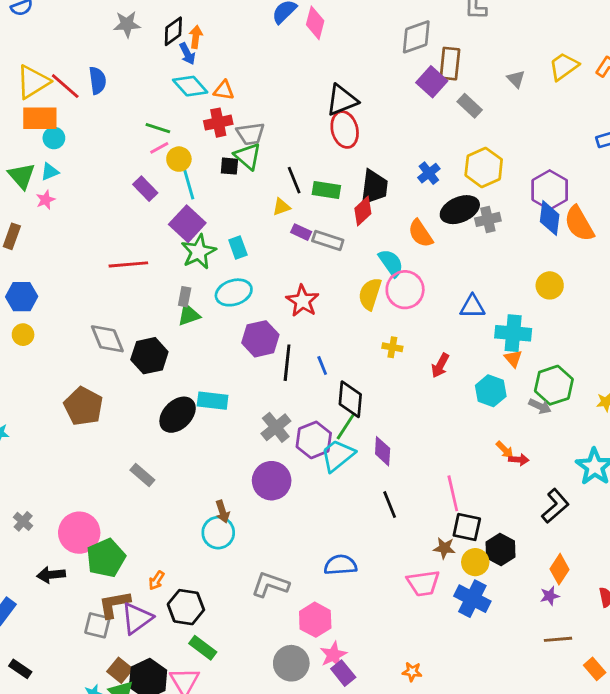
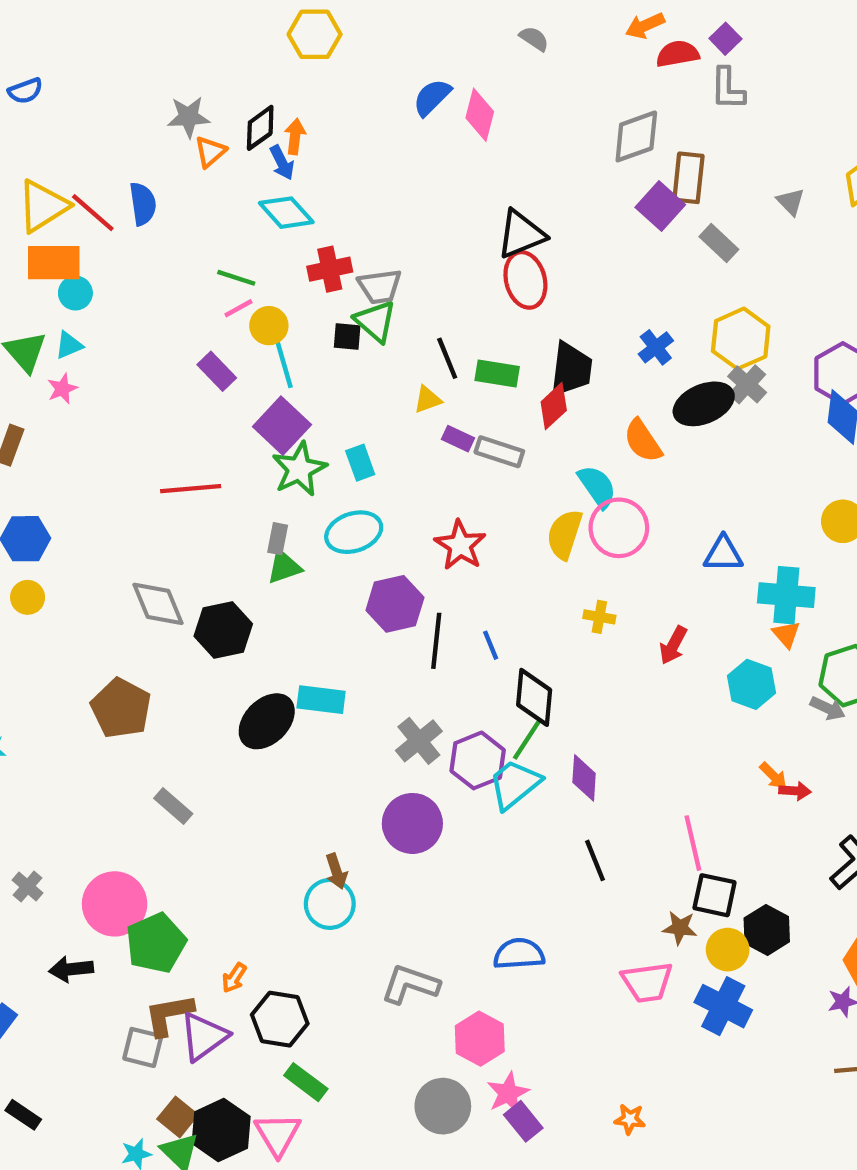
orange triangle: (224, 90) -> (210, 152), moved, turned -50
gray cross: (488, 219) -> (747, 384), moved, turned -35
gray rectangle: (142, 475) -> (173, 806), moved

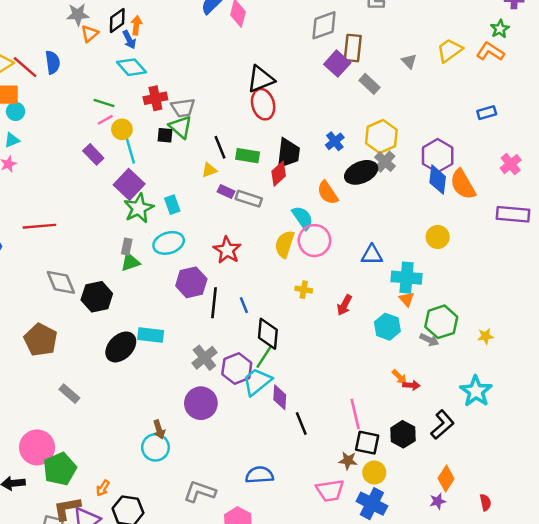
red line: (191, 489) -> (39, 226), moved
purple diamond: (584, 778) -> (280, 397), moved
black hexagon: (767, 930) -> (403, 434), moved

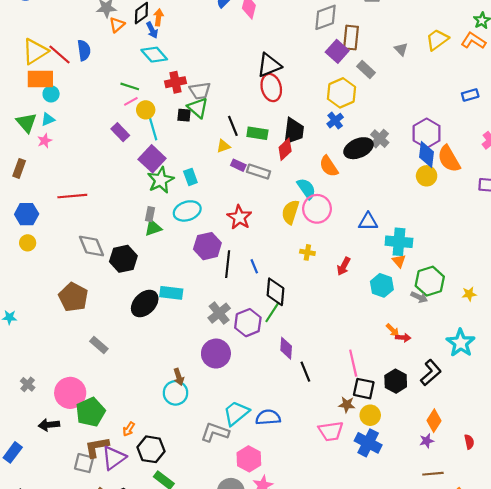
yellow hexagon: (381, 137) -> (341, 93), moved
yellow circle: (438, 237) -> (427, 176), moved
cyan trapezoid: (257, 382) -> (236, 413), moved

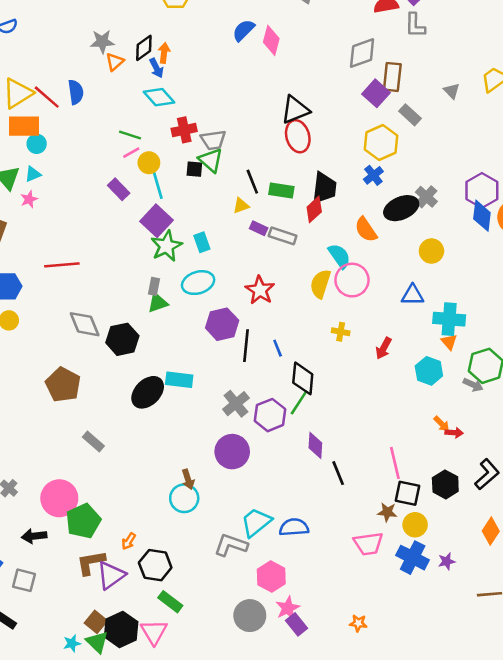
yellow circle: (427, 176) -> (431, 251), moved
purple star: (427, 441) -> (447, 561), moved
gray square: (84, 463) -> (24, 580), moved

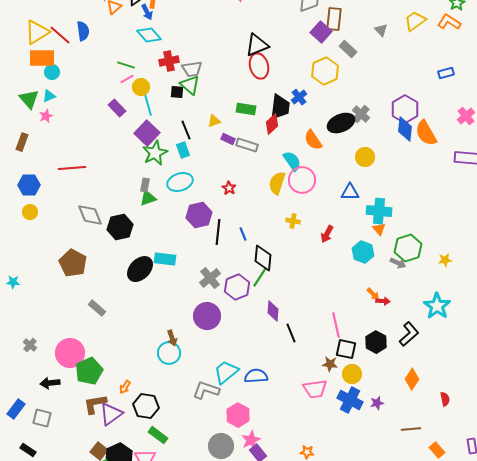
blue cross: (373, 175) -> (299, 97), moved
black line: (252, 182) -> (186, 130), moved
red star: (260, 290) -> (229, 188), size x0.6

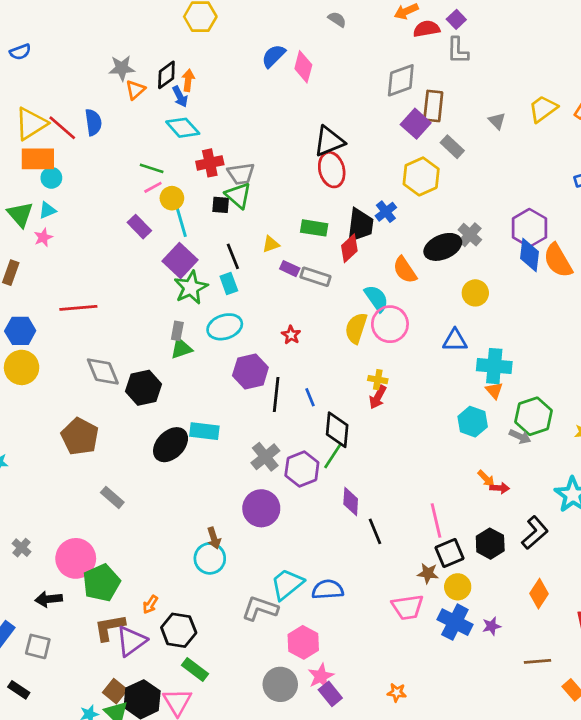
yellow circle: (30, 212) -> (22, 367), size x1.6
red arrow: (327, 234) -> (378, 397), moved
black square: (346, 349) -> (450, 553), turned -35

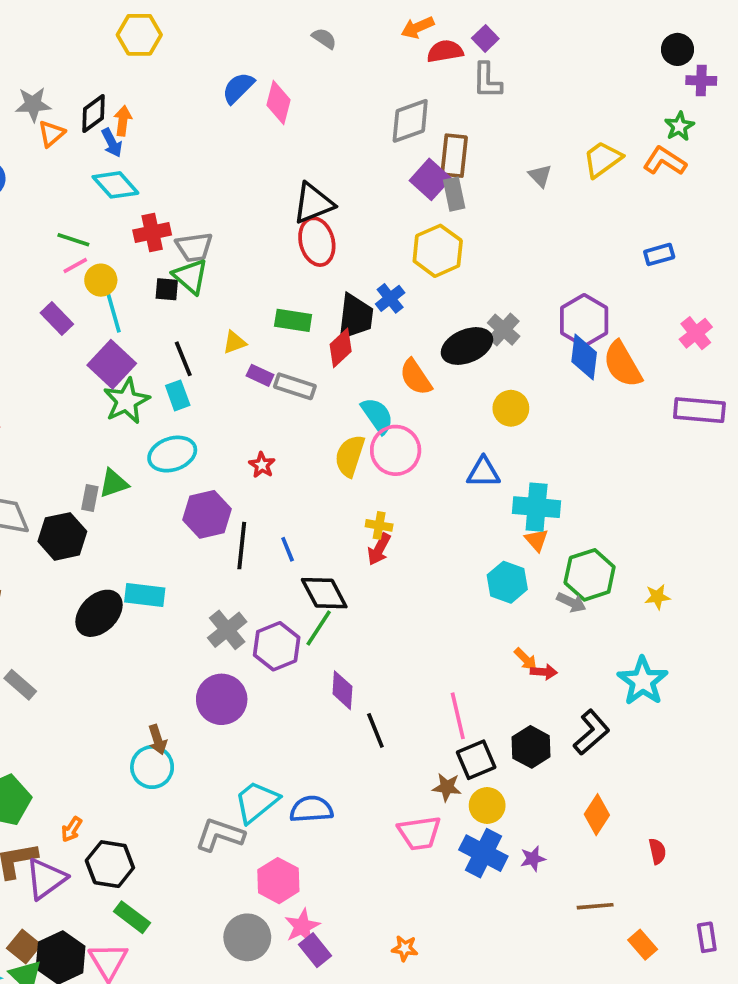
gray rectangle: (452, 147) -> (454, 194), moved, turned 35
gray rectangle: (177, 331) -> (90, 498), moved
black diamond: (337, 430) -> (324, 593), turned -33

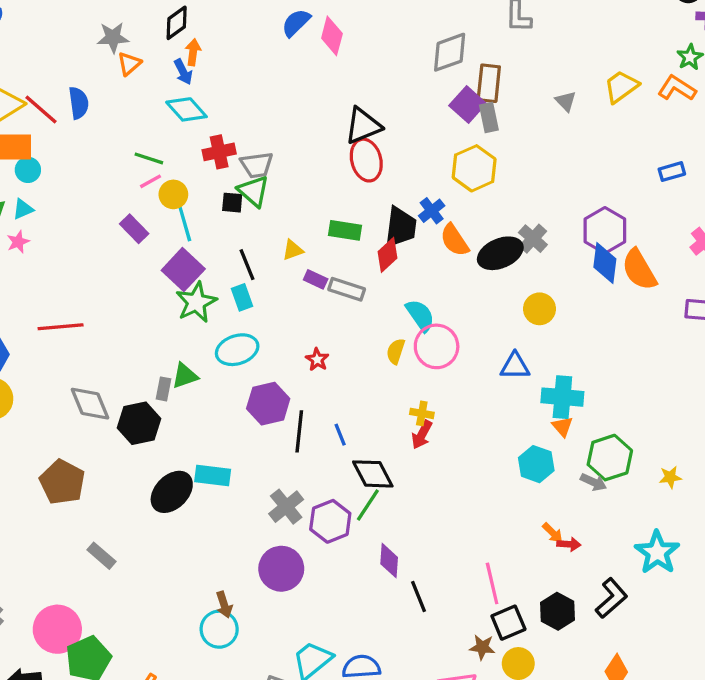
black diamond: (93, 114) -> (177, 23), moved
orange semicircle: (416, 377) -> (455, 240), moved
yellow semicircle: (350, 456) -> (396, 351), size x0.7

